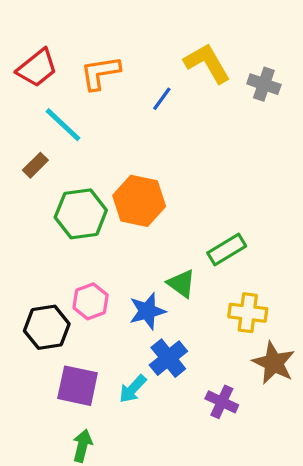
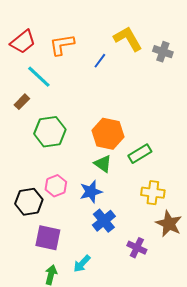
orange hexagon: (139, 201) -> (108, 134), moved
green triangle: (181, 284) -> (103, 164), moved
cyan arrow: (133, 389) -> (82, 264), moved

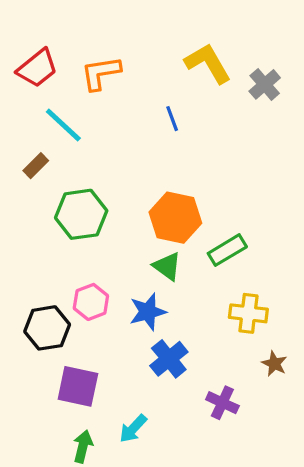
gray cross: (163, 52) -> (265, 84), turned 30
blue line: (100, 61) -> (172, 119), moved, turned -56
brown star: (169, 224) -> (274, 364), size x0.6

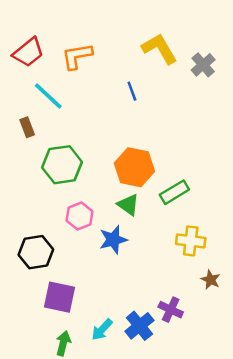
brown rectangle: (36, 166) -> (27, 127), turned -66
pink hexagon: (91, 302) -> (80, 216), moved
blue cross: (169, 359) -> (139, 326), moved

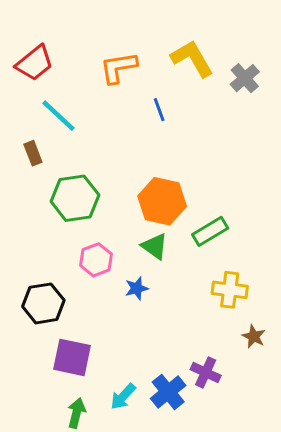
orange L-shape: (77, 56) -> (119, 68), moved
blue star: (113, 240) -> (137, 288), size x0.7

